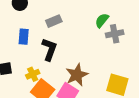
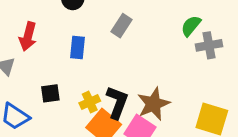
gray rectangle: (54, 21) -> (121, 26), turned -35
black L-shape: (49, 49) -> (117, 102), moved

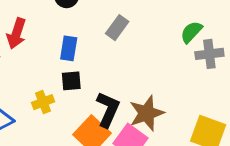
black square: (50, 93) -> (71, 81), moved
yellow cross: (90, 102) -> (43, 102), moved

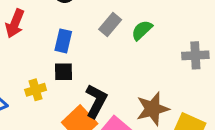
green semicircle: (191, 32) -> (142, 30), moved
brown star: (147, 113) -> (153, 109), moved

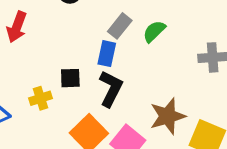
blue rectangle: (63, 41) -> (107, 54), moved
black L-shape: (96, 101) -> (111, 89), moved

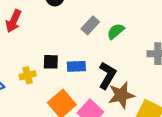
blue rectangle: (107, 54) -> (76, 66), moved, turned 72
black L-shape: (111, 89) -> (107, 75), moved

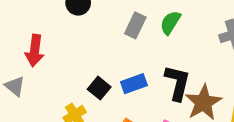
black square: (51, 62) -> (99, 88), turned -35

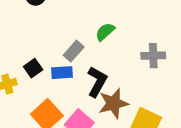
gray rectangle: (135, 25) -> (74, 51), moved

